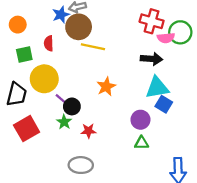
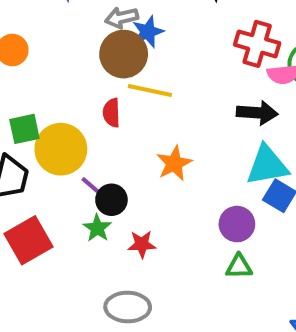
blue star: (61, 15) -> (148, 32), moved
red semicircle: (49, 43) -> (111, 113), moved
green square: (24, 54) -> (24, 129), moved

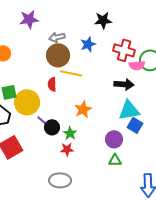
blue star: (148, 32) -> (88, 44), moved
green star: (97, 228) -> (70, 133), moved

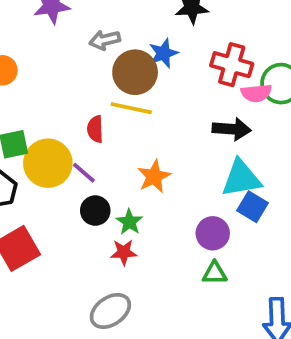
brown circle: (58, 55) -> (135, 72), moved
purple line: (43, 121) -> (84, 173), moved
gray ellipse: (60, 180) -> (110, 311), turned -35

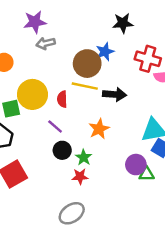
gray arrow: (105, 40) -> (46, 43), moved
black arrow: (232, 129) -> (114, 94), moved
yellow circle: (48, 163) -> (32, 94), moved
green triangle: (215, 273) -> (147, 174), moved

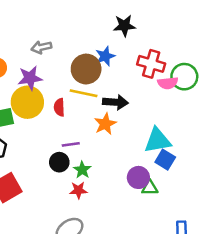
purple star: (35, 22) -> (30, 78), moved
purple line: (55, 127) -> (71, 144), moved, turned -49
orange star: (99, 129) -> (105, 124), moved

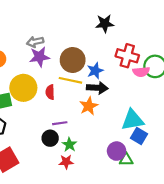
blue star: (105, 56) -> (95, 71), moved
purple star: (30, 78) -> (39, 57), moved

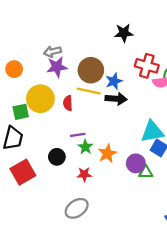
orange star: (89, 106) -> (107, 154), moved
black circle: (50, 138) -> (57, 157), moved
green star: (69, 145) -> (85, 147), moved

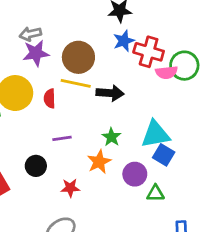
blue star: (114, 81) -> (124, 41), moved
green star: (85, 147) -> (111, 137), moved
green triangle: (146, 172) -> (155, 193), moved

